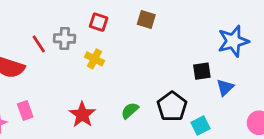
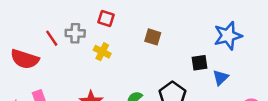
brown square: (146, 19) -> (153, 37), moved

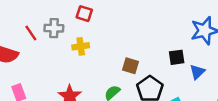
brown square: (153, 37) -> (130, 66), moved
yellow cross: (102, 52) -> (81, 46), turned -35

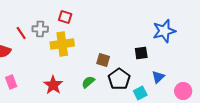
yellow cross: (81, 46) -> (62, 44), size x1.6
blue triangle: (197, 72) -> (158, 77), moved

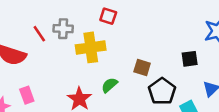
red square: (65, 17) -> (108, 16), moved
green semicircle: (88, 82) -> (109, 85), moved

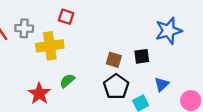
brown square: (142, 68) -> (114, 60), moved

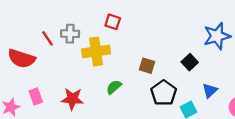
black square: (142, 56) -> (190, 62), turned -35
brown square: (114, 60) -> (147, 66), moved
red star: (39, 94) -> (72, 99), moved, turned -30

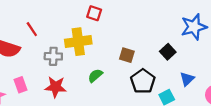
gray cross: (70, 34) -> (53, 56), moved

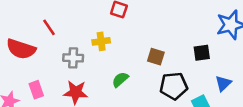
yellow cross: (78, 42) -> (101, 41), size x0.6
black square: (168, 52) -> (202, 53), turned 35
black pentagon: (143, 81) -> (174, 86), turned 30

